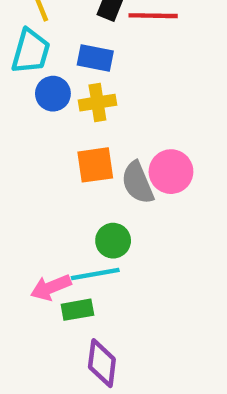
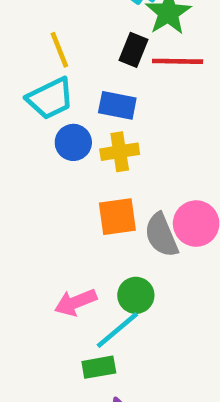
cyan trapezoid: (31, 51) -> (50, 98), turned 48
cyan line: (95, 274) -> (117, 330), turned -30
pink arrow: (51, 287) -> (76, 302), moved

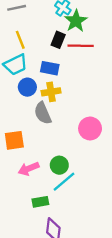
orange square: (117, 217) -> (14, 140), moved
gray semicircle: (161, 235) -> (43, 113), moved
cyan line: (117, 330) -> (64, 182), moved

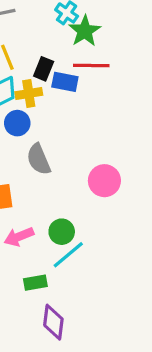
black rectangle: (58, 40) -> (44, 69), moved
blue rectangle: (50, 68) -> (65, 82), moved
yellow cross: (51, 92) -> (29, 93), moved

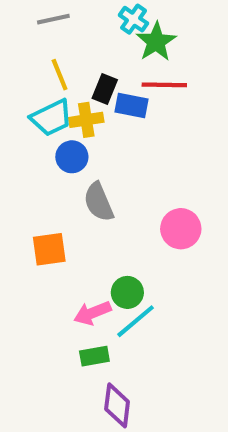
pink arrow: (19, 237) -> (92, 313), moved

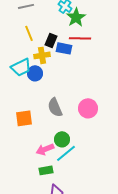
cyan trapezoid: (51, 118) -> (21, 67), moved
gray semicircle: (99, 202) -> (55, 107), moved

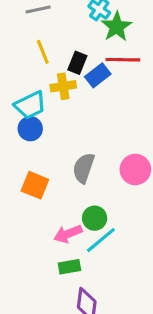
blue rectangle: (64, 48) -> (98, 75), turned -49
blue circle: (35, 73) -> (30, 129), moved
gray semicircle: (55, 107) -> (84, 168), turned 42
orange square: (24, 118) -> (35, 185), turned 30

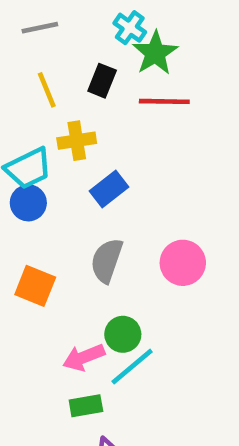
black rectangle: (77, 63) -> (102, 81), moved
blue rectangle: (98, 75) -> (109, 189), moved

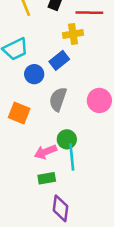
yellow cross: (77, 141) -> (73, 34), moved
blue circle: (28, 203) -> (34, 74), moved
cyan line: (132, 367) -> (72, 157), turned -56

